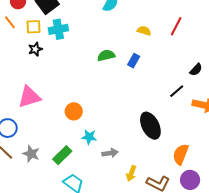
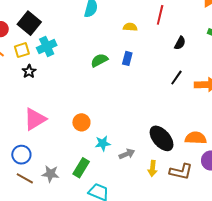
black semicircle: (196, 70) -> (180, 43), moved
black ellipse: (150, 126) -> (162, 138), moved
orange semicircle: (181, 154) -> (196, 138), turned 85

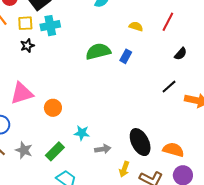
green semicircle: (99, 60) -> (98, 51), size x1.4
orange circle: (81, 122) -> (53, 108), moved

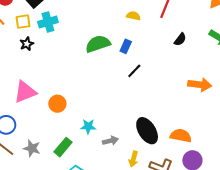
black line: (169, 87) -> (134, 71), moved

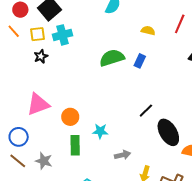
black line: (134, 71) -> (146, 111), moved
cyan star: (88, 126) -> (100, 131), moved
black ellipse: (147, 131) -> (168, 132), moved
green rectangle: (63, 147) -> (75, 145), moved, turned -42

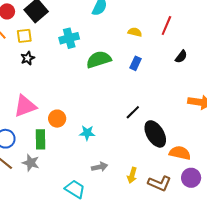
cyan cross: (63, 35) -> (69, 38), moved
blue rectangle: (140, 61) -> (135, 63), moved
green rectangle: (75, 145) -> (41, 139), moved
gray arrow: (122, 155) -> (100, 167), moved

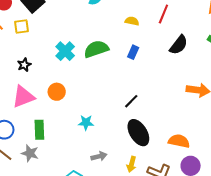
cyan cross: (69, 38) -> (65, 51), moved, turned -30
black semicircle: (181, 57) -> (179, 45), size x1.5
black star: (28, 58) -> (24, 65), moved
orange circle: (57, 119) -> (57, 92), moved
black ellipse: (155, 134) -> (138, 133), moved

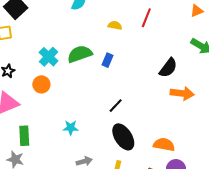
black semicircle: (179, 45) -> (168, 68), moved
blue rectangle: (133, 52) -> (107, 60), moved
orange circle: (57, 92) -> (41, 84), moved

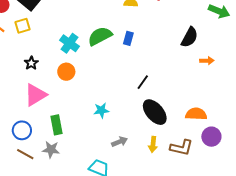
orange arrow: (182, 93) -> (207, 61), size x0.6

